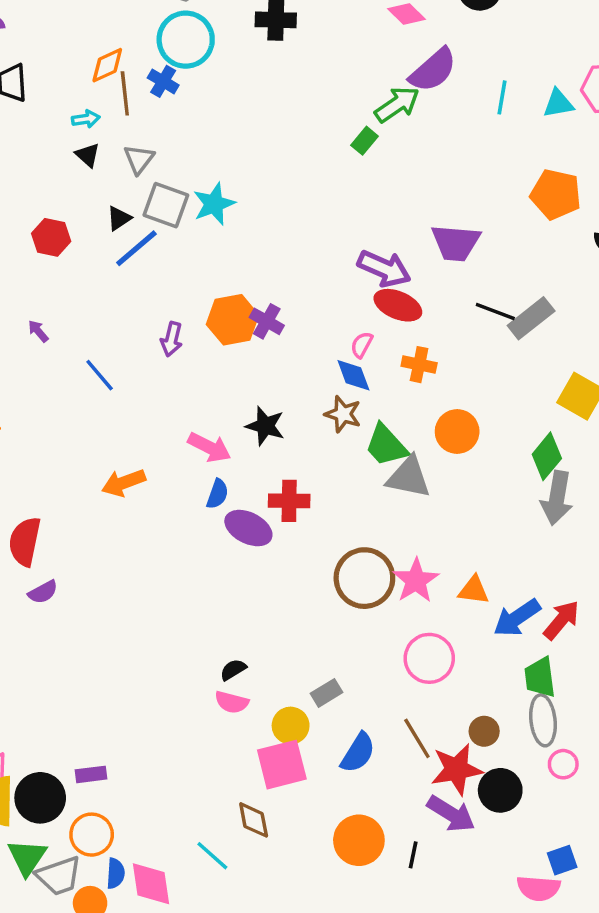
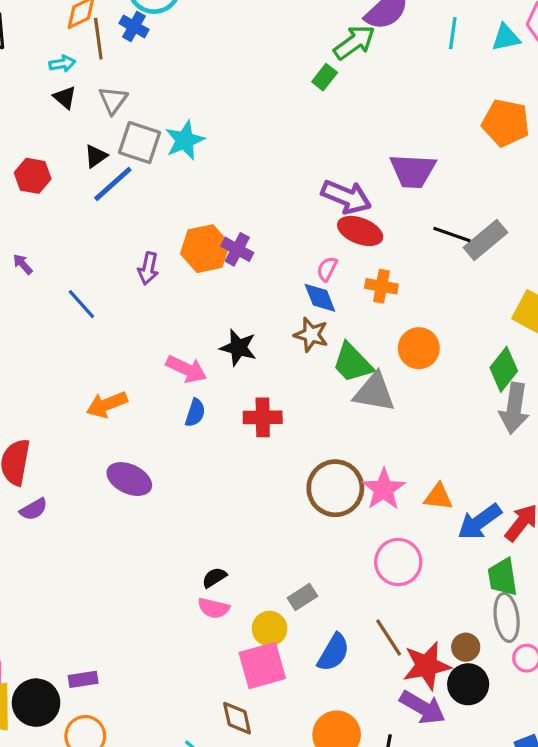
purple ellipse: (248, 528) -> (129, 479), moved
brown circle: (484, 731) -> (466, 647), moved

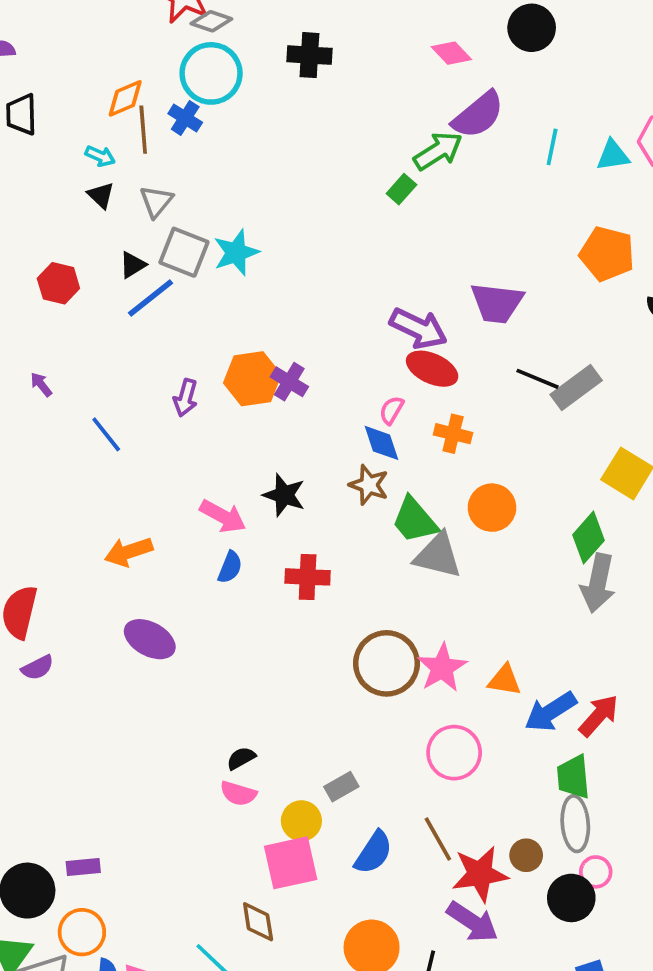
cyan arrow: (62, 64) -> (100, 156), turned 30
black circle: (468, 684) -> (571, 898), moved

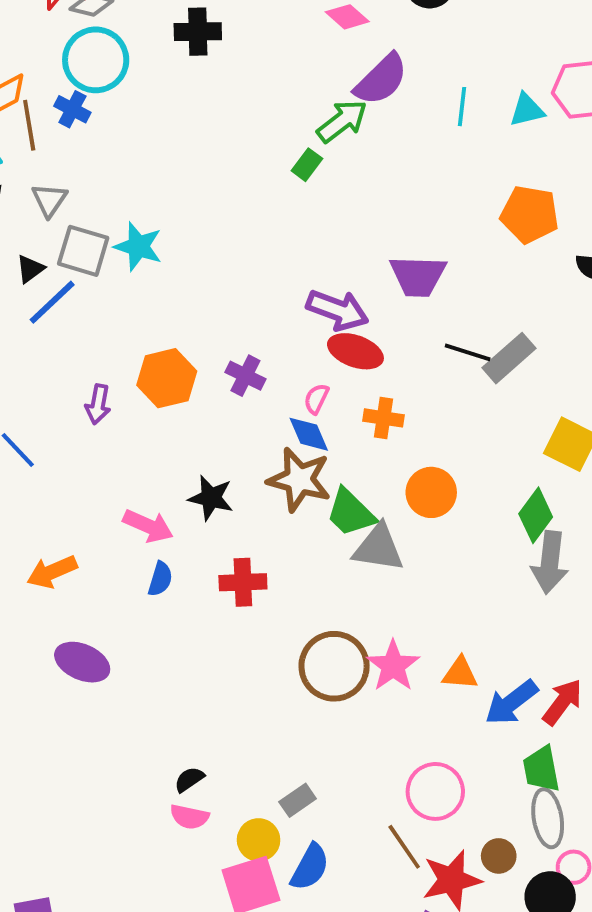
cyan star: (236, 253) -> (138, 247), turned -30
purple cross: (289, 382) -> (245, 376), moved
brown star: (369, 485) -> (299, 480), size x1.5
pink circle: (454, 753) -> (435, 791), moved
blue semicircle: (373, 853) -> (310, 867), moved

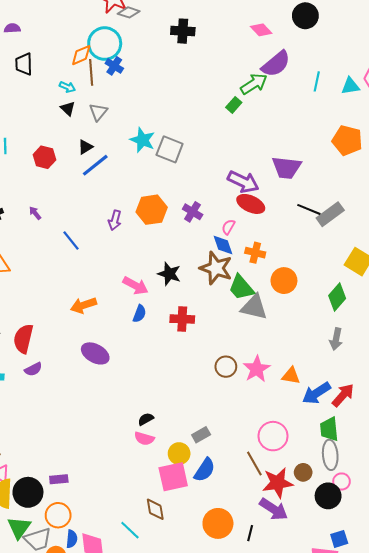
cyan circle: (96, 60) -> (105, 44), moved
gray square: (83, 251) -> (170, 149), moved
orange cross: (383, 418) -> (255, 253), moved
gray arrow: (550, 562) -> (336, 339), moved, size x0.7
brown circle: (334, 666) -> (226, 367), size x0.6

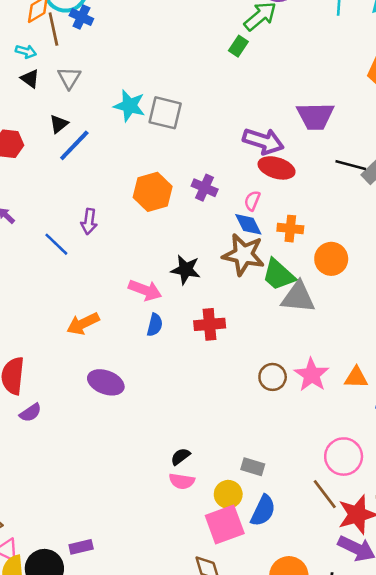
purple arrow: (115, 220) -> (89, 221), moved
gray rectangle: (201, 435) -> (253, 467), turned 54

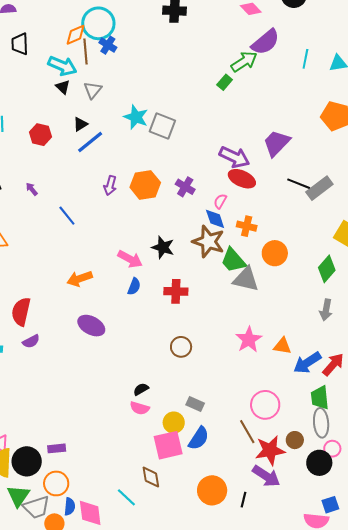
cyan arrow: (26, 51) -> (62, 66), size x1.8
purple trapezoid: (315, 116) -> (276, 143), turned 128
purple arrow: (89, 221) -> (110, 186), moved
brown circle: (273, 377) -> (181, 347), moved

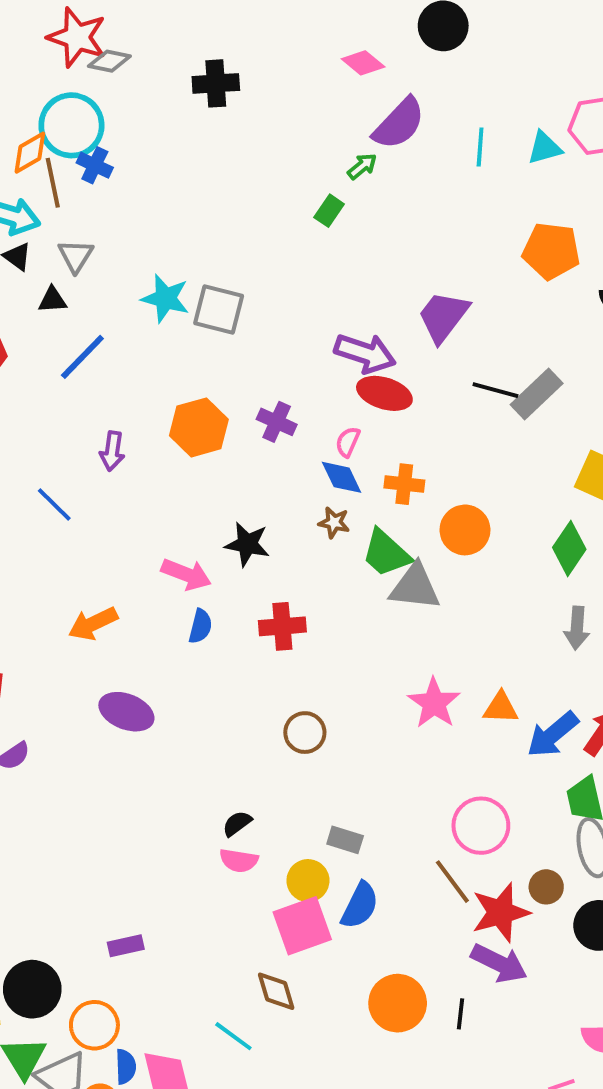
green arrow: (244, 62) -> (362, 166), size x0.6
black triangle: (80, 124) -> (52, 300), moved, turned 35
purple arrow: (110, 186) -> (112, 451), moved
brown star: (208, 242) -> (334, 522), size x0.5
purple rectangle: (57, 448) -> (126, 946), moved

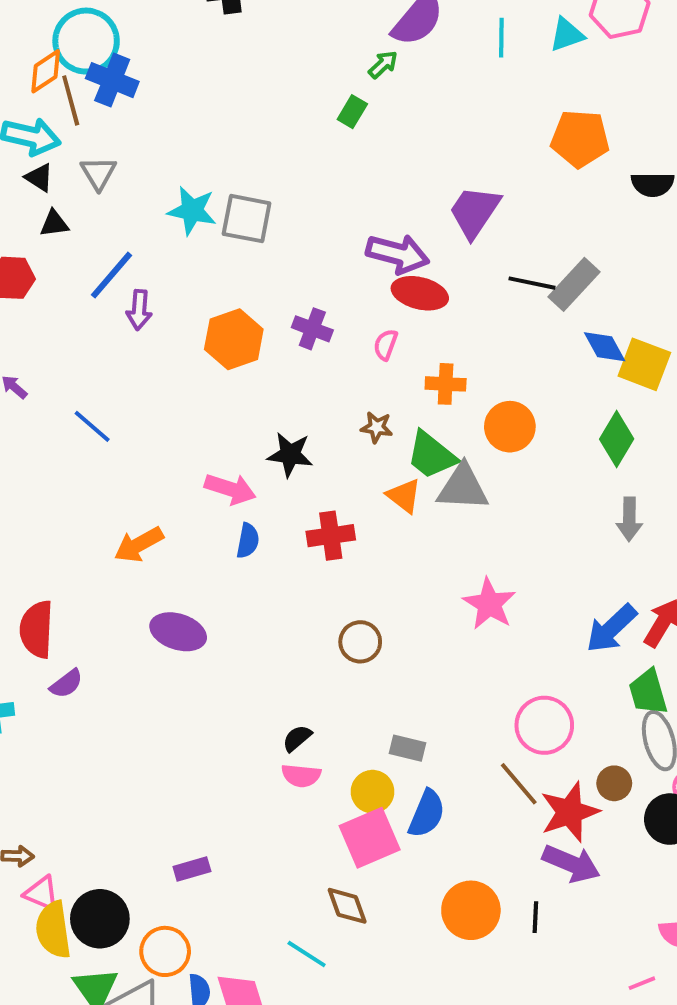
blue cross: (95, 165) -> (112, 80), size x1.4
black triangle: (52, 300) -> (54, 224), moved
purple arrow: (112, 451) -> (139, 310), moved
blue diamond: (342, 477) -> (605, 347), moved
orange triangle: (501, 708) -> (404, 496), moved, turned 39

